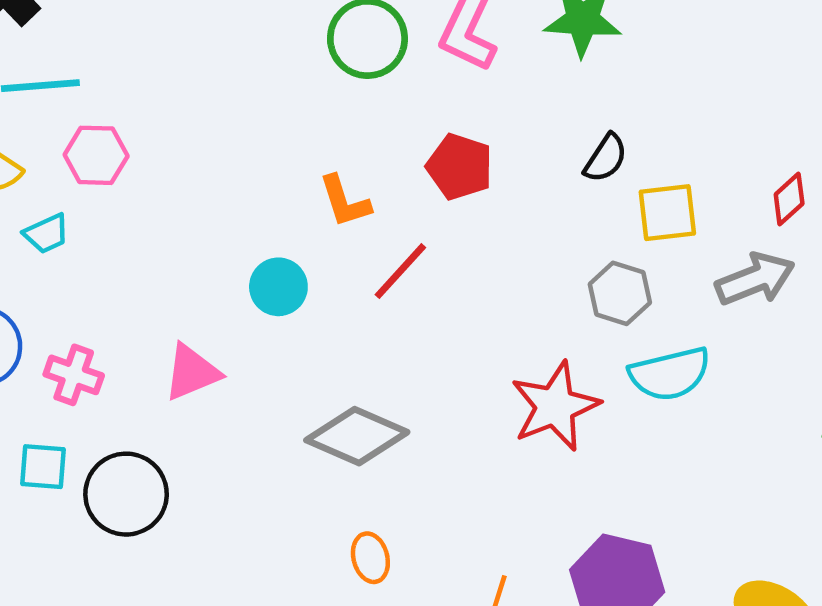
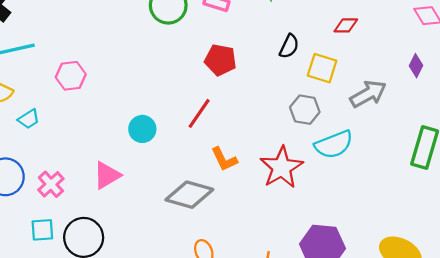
pink hexagon: (96, 155) -> (71, 76), moved
red diamond: (789, 199) -> (346, 25), moved, turned 50
orange L-shape: (345, 201) -> (224, 159), moved
yellow square: (667, 213) -> (322, 68), turned 32
pink cross: (74, 375) -> (51, 184), turned 36

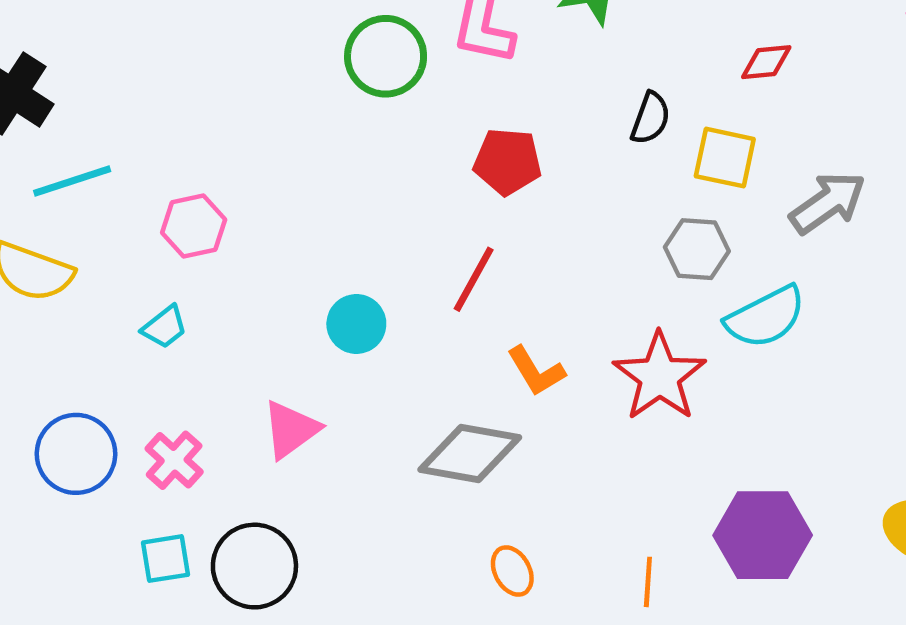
cyan trapezoid: (29, 119) -> (164, 327), moved

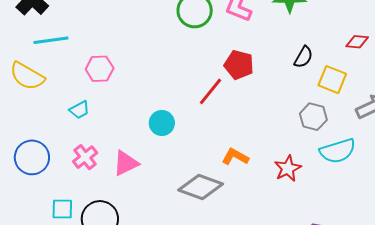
red line: (474, 279) -> (211, 91), moved
orange L-shape: (536, 371) -> (235, 157), turned 140
red star: (659, 377) -> (288, 168), size x0.7
pink cross: (174, 460) -> (85, 157), moved

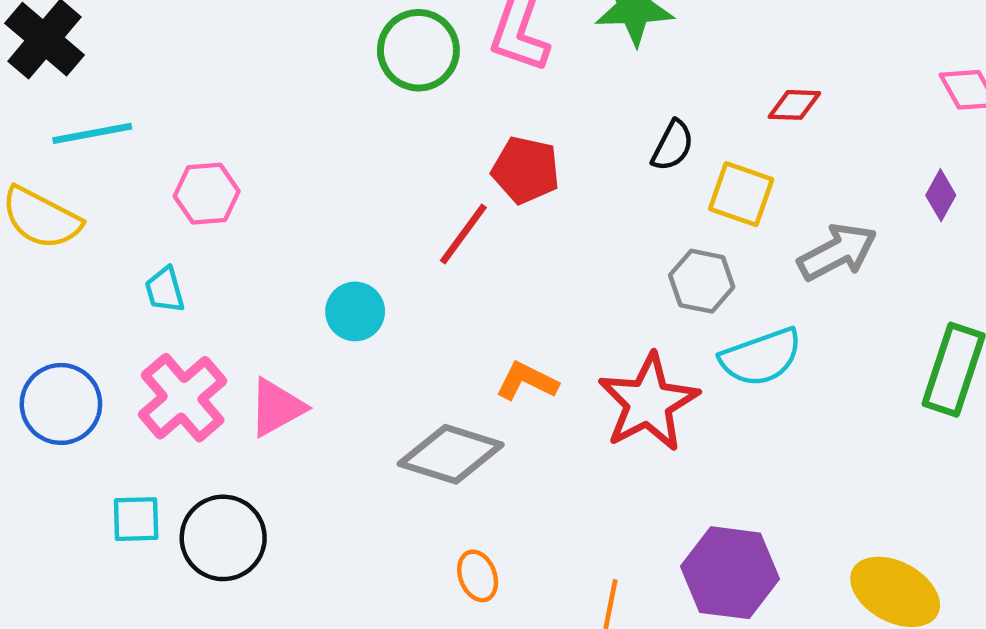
cyan trapezoid: (79, 110) -> (165, 290), turned 105
pink cross: (85, 157) -> (183, 398), size x1.5
red star: (288, 168) -> (648, 402), size x1.6

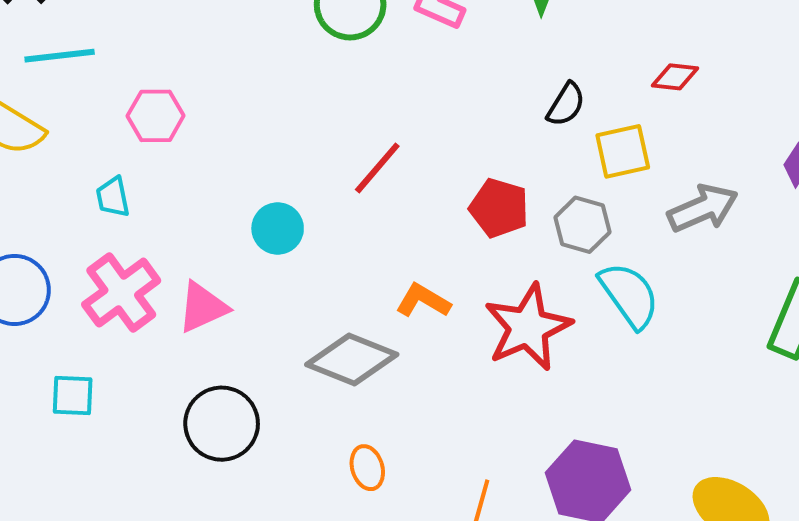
red pentagon: (526, 170) -> (499, 208), moved
yellow square: (741, 194) -> (623, 151), turned -36
cyan semicircle: (761, 357) -> (629, 295), turned -110
black circle: (223, 538) -> (222, 424), moved

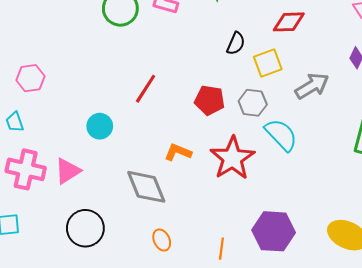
red diamond: (675, 77) -> (289, 22), size x1.4
pink cross: (121, 293) -> (26, 169), turned -33
gray diamond: (352, 359) -> (146, 187), turned 54

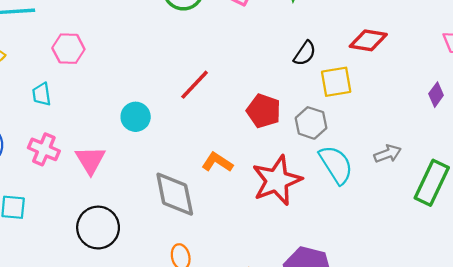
gray arrow: (312, 86) -> (388, 154), moved, size x0.7
pink cross: (26, 169) -> (44, 149), size x0.7
pink triangle: (68, 171) -> (90, 160), turned -40

